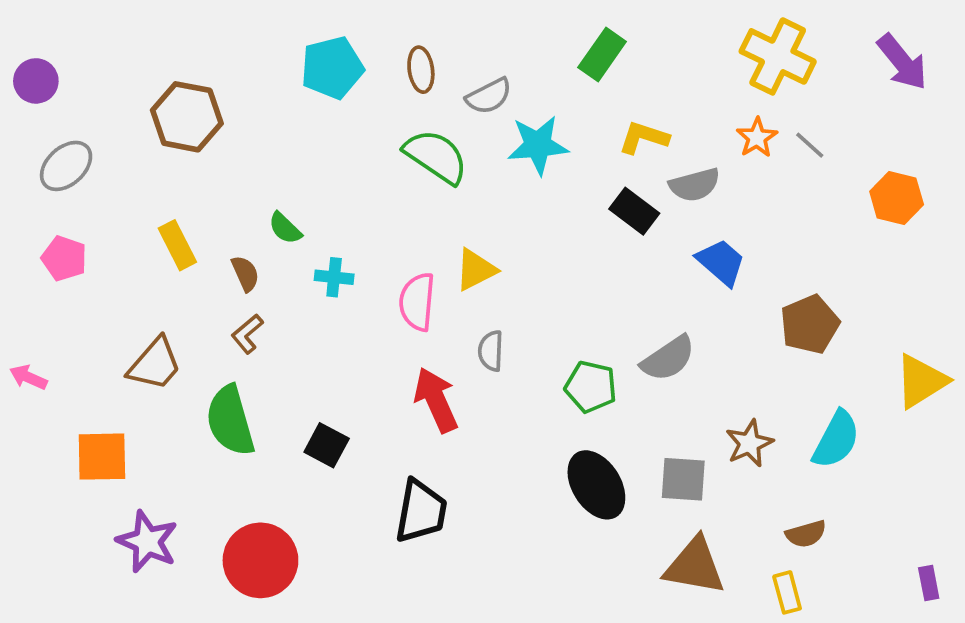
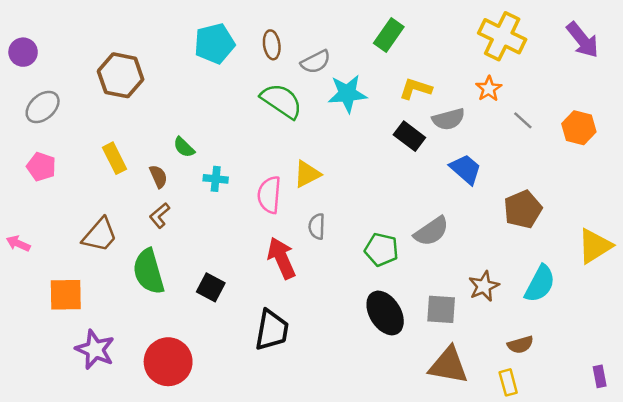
gray line: (810, 145) -> (523, 120), moved

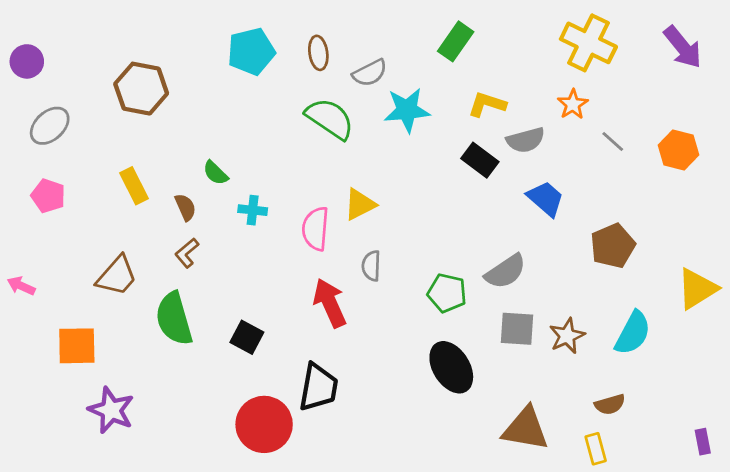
gray square: (441, 309) -> (517, 329), moved
red circle: (168, 362) -> (264, 424), moved

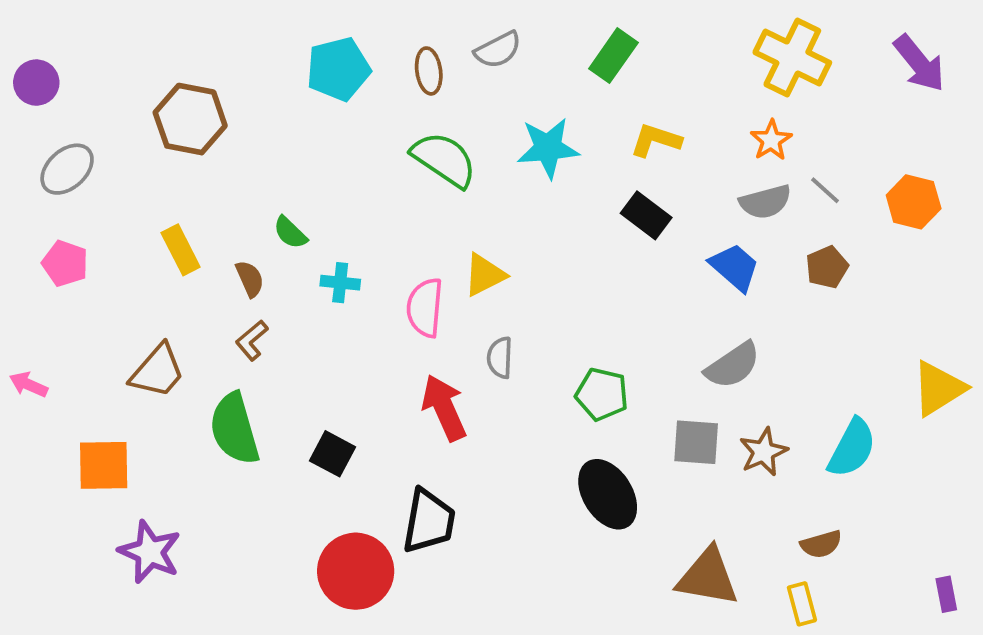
gray semicircle: (370, 73) -> (498, 50), moved
gray semicircle: (526, 140) -> (765, 202), moved
brown pentagon: (613, 246) -> (827, 267), moved, size x0.7
gray semicircle: (506, 272) -> (733, 365), moved

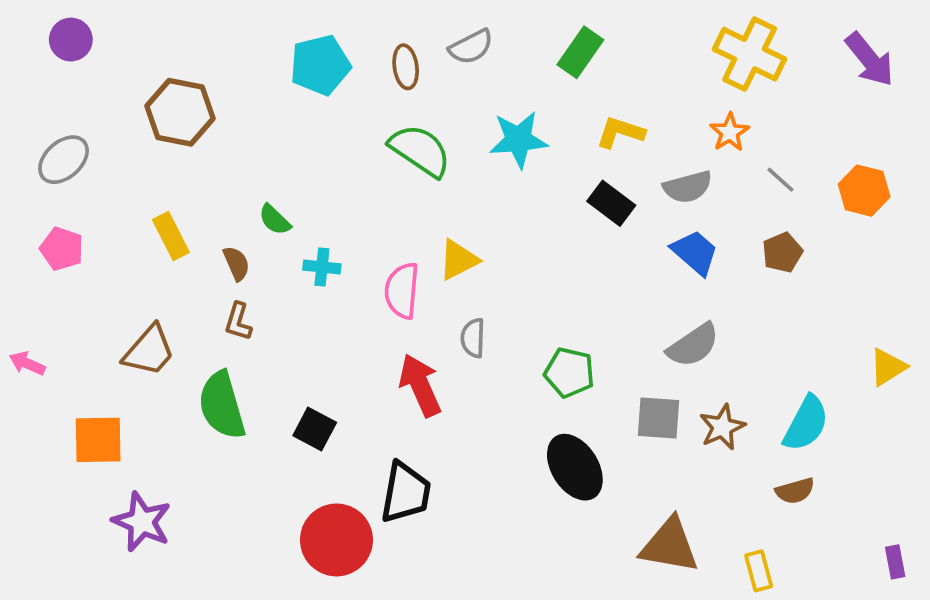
purple circle: (36, 83) -> (71, 40), moved
gray semicircle: (765, 202) -> (688, 187), moved
brown L-shape: (252, 340) -> (238, 322), turned -33
yellow triangle: (939, 388) -> (888, 367), size x0.7
brown semicircle: (821, 544) -> (795, 491), moved

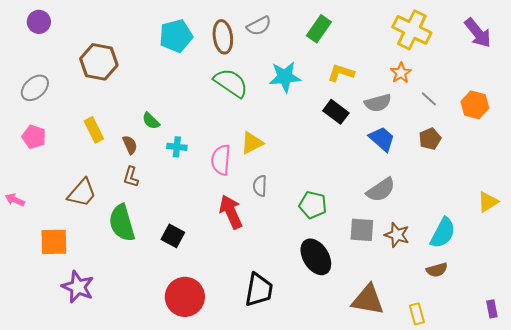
brown ellipse: (406, 67) -> (223, 37), size x1.4
brown star: (722, 427) -> (397, 235), turned -30
black trapezoid: (406, 493) -> (259, 290), moved

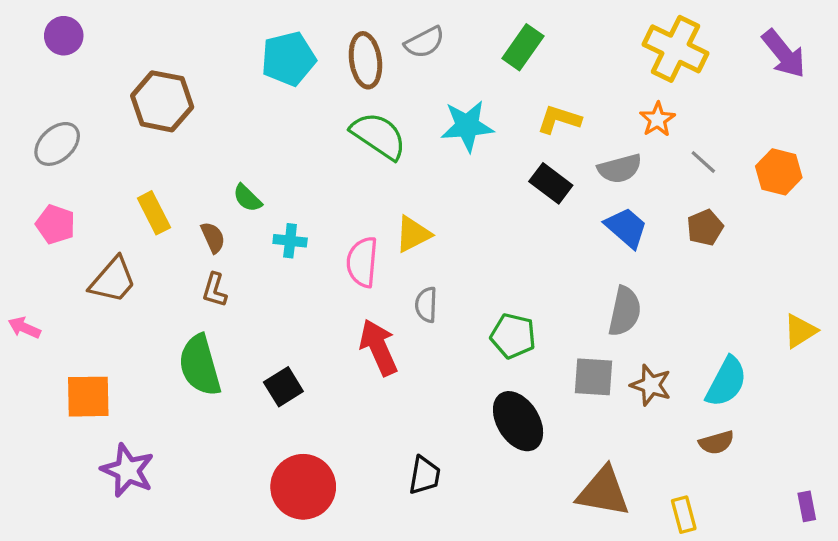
gray semicircle: (381, 190) -> (625, 311), turned -44
brown trapezoid: (82, 193) -> (113, 280), moved
black square: (173, 236) -> (283, 387), turned 30
black trapezoid: (259, 290) -> (425, 475), size x0.7

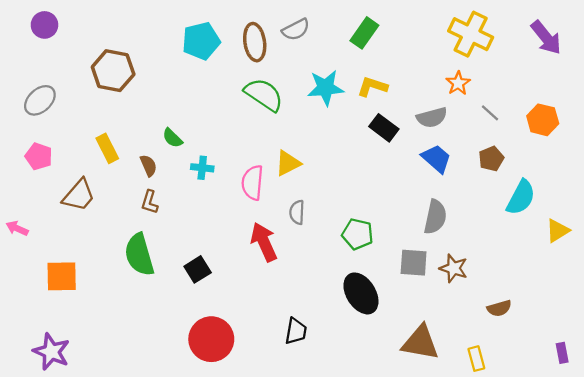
yellow L-shape: (559, 119) -> (372, 87), moved
cyan semicircle: (726, 382) -> (521, 197), moved
purple star: (128, 470) -> (51, 352), moved

